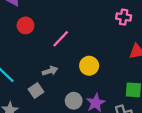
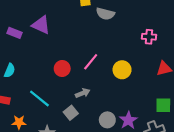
red circle: (25, 25) -> (62, 69), moved
yellow circle: (89, 66) -> (122, 70), moved

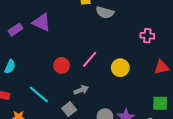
purple rectangle: (15, 33) -> (15, 30), turned -56

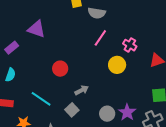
purple rectangle: (15, 30) -> (12, 48), moved
pink cross: (147, 36) -> (130, 45), moved, turned 32
pink line: (90, 59) -> (100, 38), moved

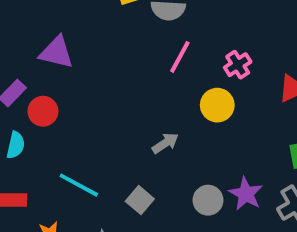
pink cross: (130, 45) -> (238, 65), turned 32
red circle: (60, 69) -> (43, 111), moved
gray arrow: (82, 90) -> (165, 143), moved

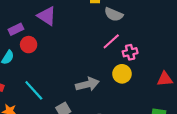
pink cross: (238, 65) -> (130, 52), moved
gray arrow: (165, 143) -> (87, 84), size x1.5

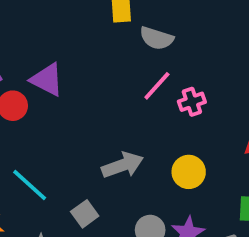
purple triangle: (47, 16) -> (47, 80), moved
yellow circle: (122, 74) -> (189, 172), moved

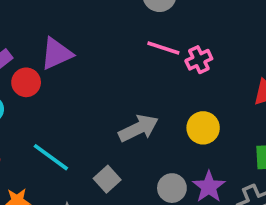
purple triangle: (47, 80) -> (56, 54), turned -45
pink line: (157, 86) -> (163, 48), turned 72

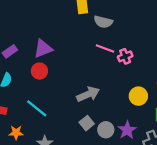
red circle: (26, 82) -> (39, 71), moved
yellow circle: (203, 128) -> (138, 96), moved
gray square: (107, 179) -> (87, 123), moved

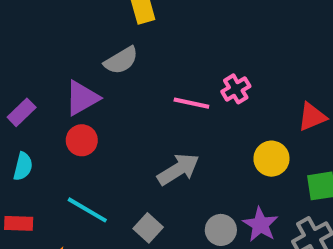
gray semicircle: (103, 22) -> (121, 60), moved, turned -36
pink line: (105, 49) -> (191, 103), moved
gray square: (87, 123) -> (148, 228), moved

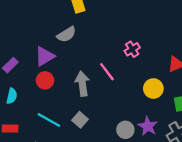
pink line: (191, 103) -> (107, 72), moved, turned 42
gray arrow: (178, 169) -> (82, 84), moved, turned -65
gray square: (148, 228) -> (80, 120), moved

